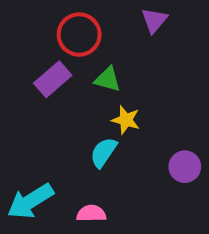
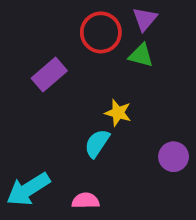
red circle: (79, 35) -> (101, 32), moved
green triangle: (108, 79) -> (141, 55), moved

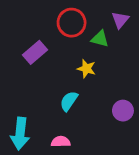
purple triangle: (145, 19) -> (120, 20), moved
yellow star: (118, 113) -> (86, 69), moved
cyan arrow: (28, 189) -> (20, 134), turned -52

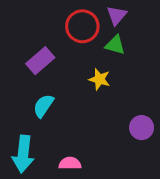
purple triangle: (120, 20) -> (117, 15), moved
cyan semicircle: (69, 101) -> (43, 106), moved

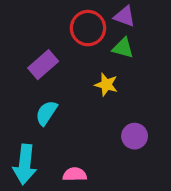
purple triangle: (117, 15) -> (125, 16), turned -50
purple circle: (142, 128) -> (135, 136), moved

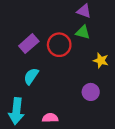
red circle: (88, 28) -> (59, 45), moved
yellow star: (106, 85) -> (101, 60), moved

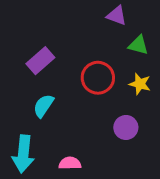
green triangle: (83, 32) -> (138, 45), moved
red circle: (59, 45) -> (98, 78), moved

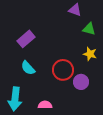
red circle: (98, 78) -> (63, 70), moved
cyan semicircle: (43, 106) -> (28, 68), turned -77

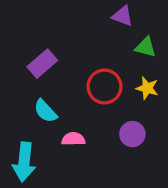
red circle: (63, 70) -> (105, 87), moved
pink semicircle: (45, 105) -> (73, 139), moved

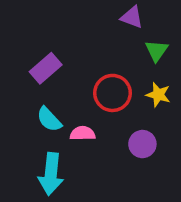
green triangle: (146, 47) -> (157, 51), turned 50
pink semicircle: (73, 139) -> (83, 133), moved
cyan arrow: (24, 162) -> (51, 174), moved

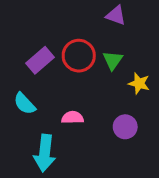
green triangle: (157, 51) -> (113, 60), moved
red circle: (113, 93) -> (79, 56), moved
cyan semicircle: (49, 119) -> (25, 104), moved

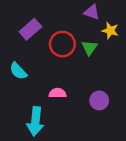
purple rectangle: (40, 60) -> (30, 29), moved
yellow star: (139, 83) -> (110, 31), moved
cyan semicircle: (25, 104) -> (18, 71), moved

